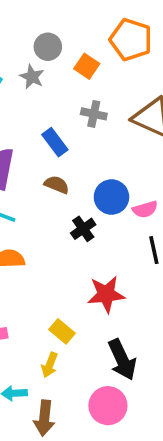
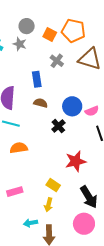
orange pentagon: (131, 40) -> (73, 31), moved
gray cross: (94, 114) -> (57, 61), turned 32
blue rectangle: (55, 142) -> (37, 79), turned 35

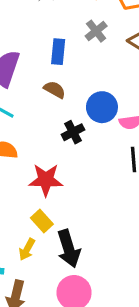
red star: (76, 161) -> (46, 180), moved
black arrow: (89, 197) -> (69, 249), moved

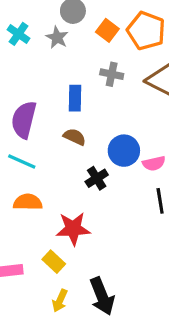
gray cross: (96, 31) -> (112, 74), turned -35
yellow rectangle: (42, 221) -> (54, 262), moved

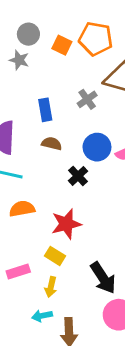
gray cross: (112, 74) -> (87, 99), moved, turned -36
yellow arrow: (60, 301) -> (51, 287), moved

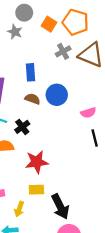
gray cross: (87, 99) -> (63, 51), moved
blue circle: (97, 147) -> (57, 95), moved
black cross: (78, 176) -> (22, 127), moved
yellow rectangle: (55, 256) -> (36, 190), moved, turned -40

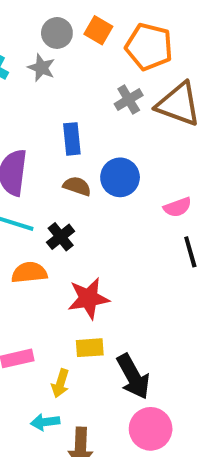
orange square: (49, 24) -> (98, 30), moved

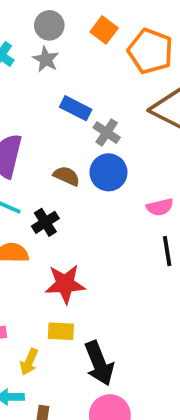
gray circle: (57, 33) -> (49, 25), moved
gray cross: (129, 100) -> (107, 132), moved, turned -32
blue rectangle: (72, 139) -> (76, 108), moved, turned -64

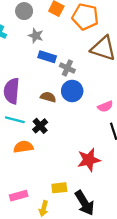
gray star: (46, 59) -> (36, 36), moved
red star: (65, 284) -> (89, 160), moved

